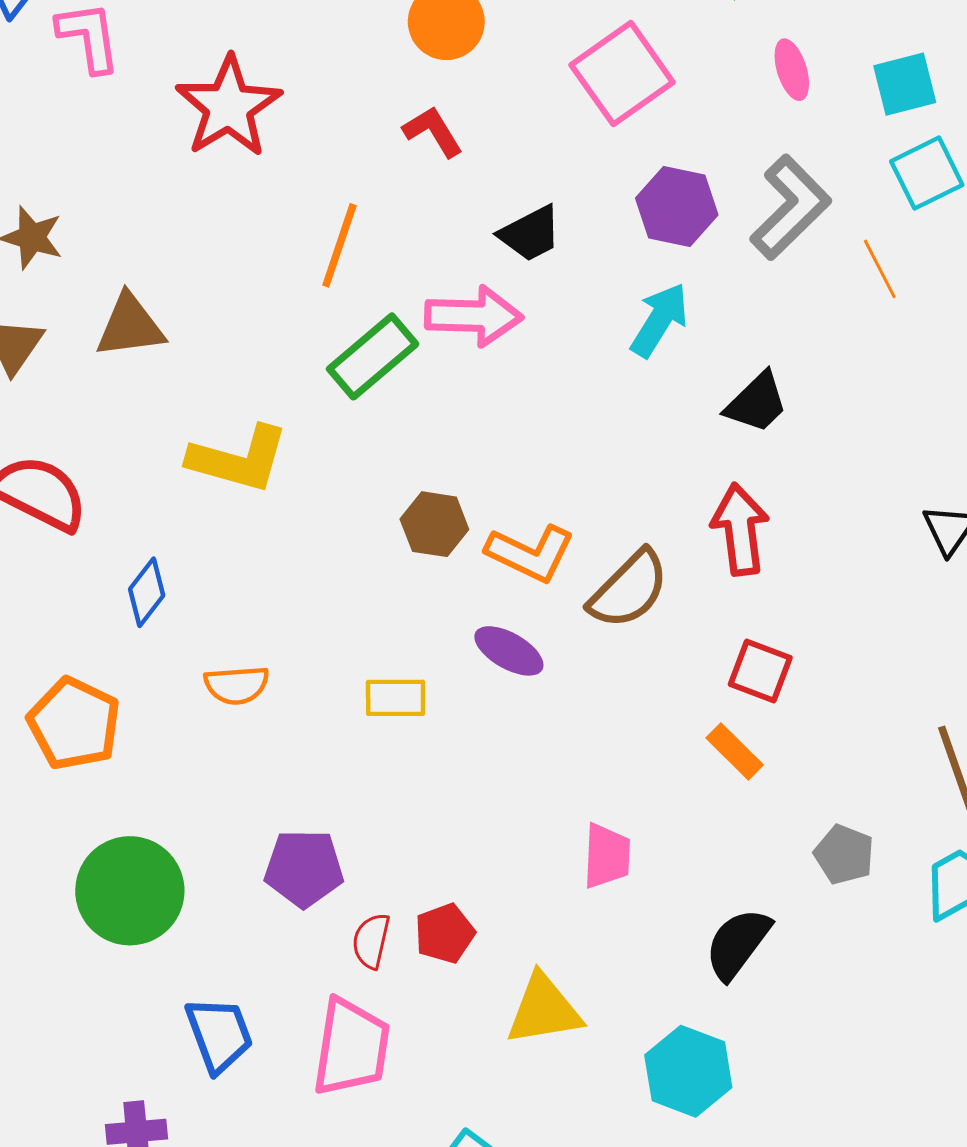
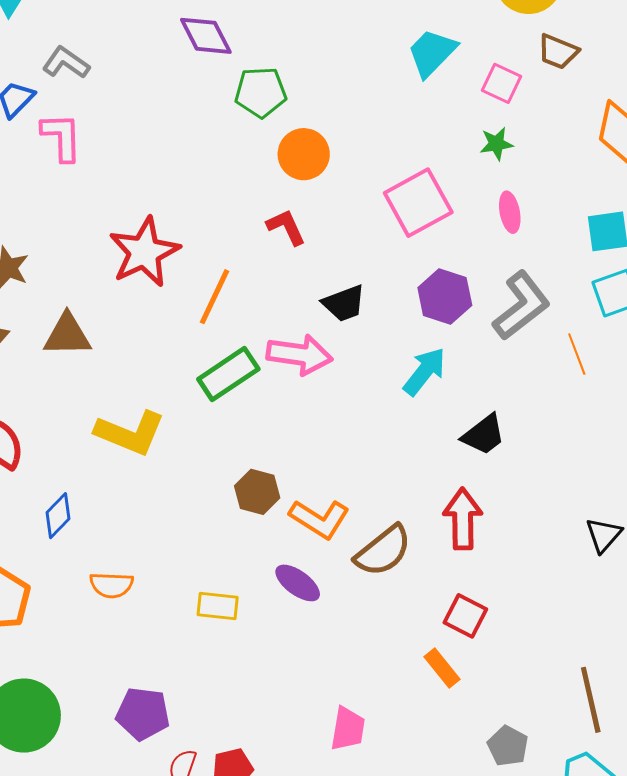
pink ellipse: (792, 70) -> (510, 212), moved
red star: (229, 107) -> (144, 252), moved

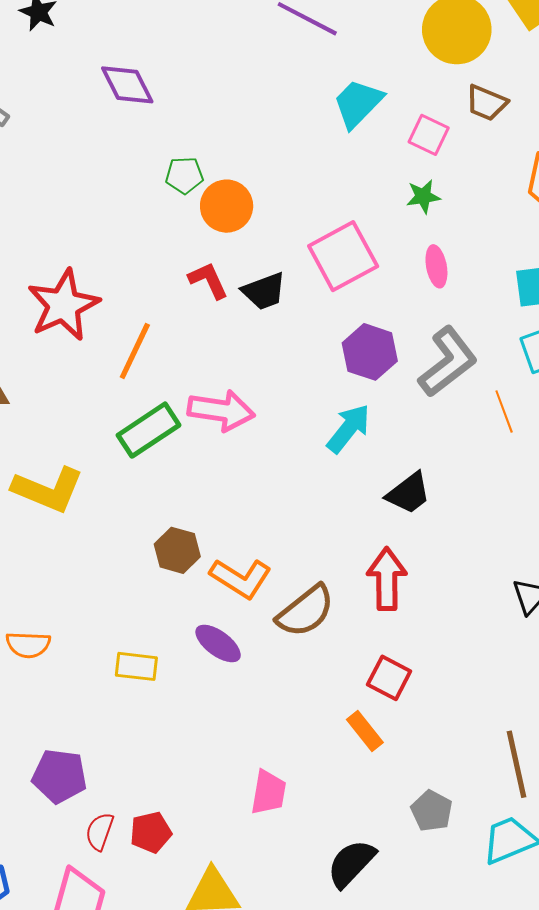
green pentagon: (261, 92) -> (184, 175), moved, size x0.7
black trapezoid: (344, 303) -> (264, 291), moved

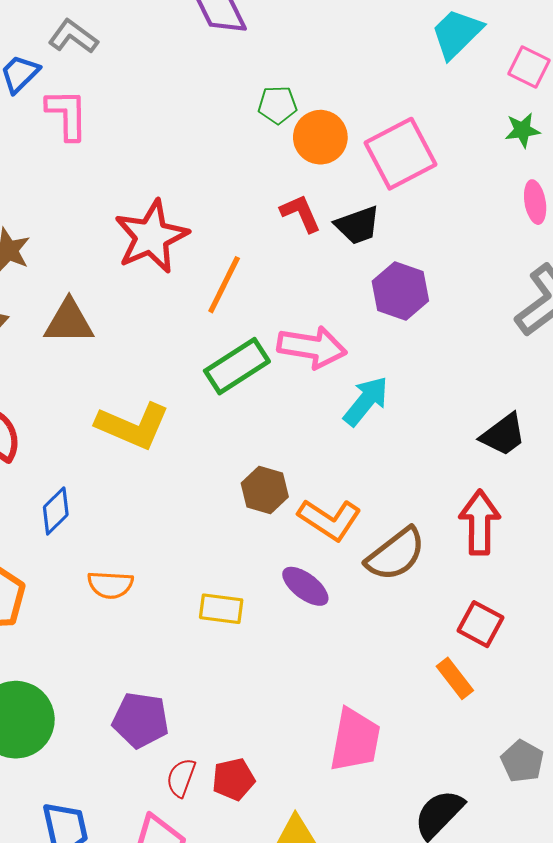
pink square: (343, 256) -> (401, 154), moved
purple hexagon: (370, 352) -> (400, 291), moved
cyan arrow: (349, 428) -> (366, 401), moved
pink trapezoid: (268, 792) -> (355, 740), size x1.4

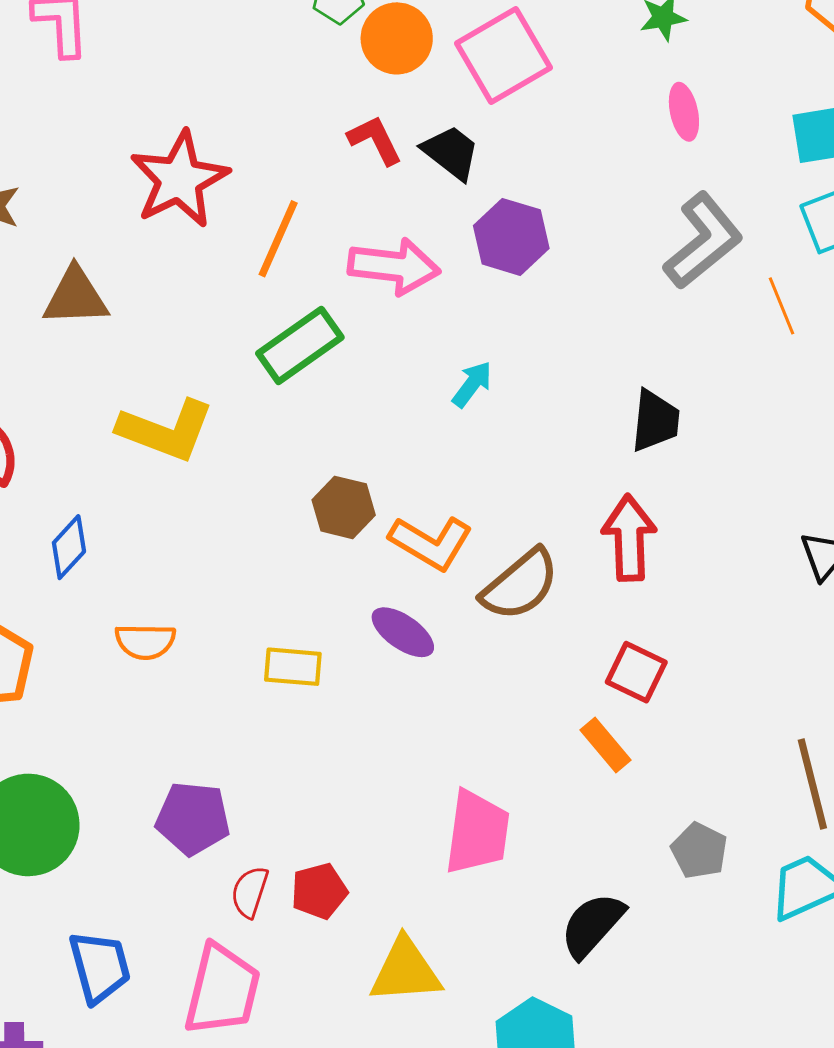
black trapezoid: (358, 225) -> (451, 152), turned -120
pink arrow: (312, 347) -> (394, 266), moved
cyan arrow: (366, 401) -> (472, 384), size x0.7
black trapezoid: (503, 435) -> (655, 421), turned -45

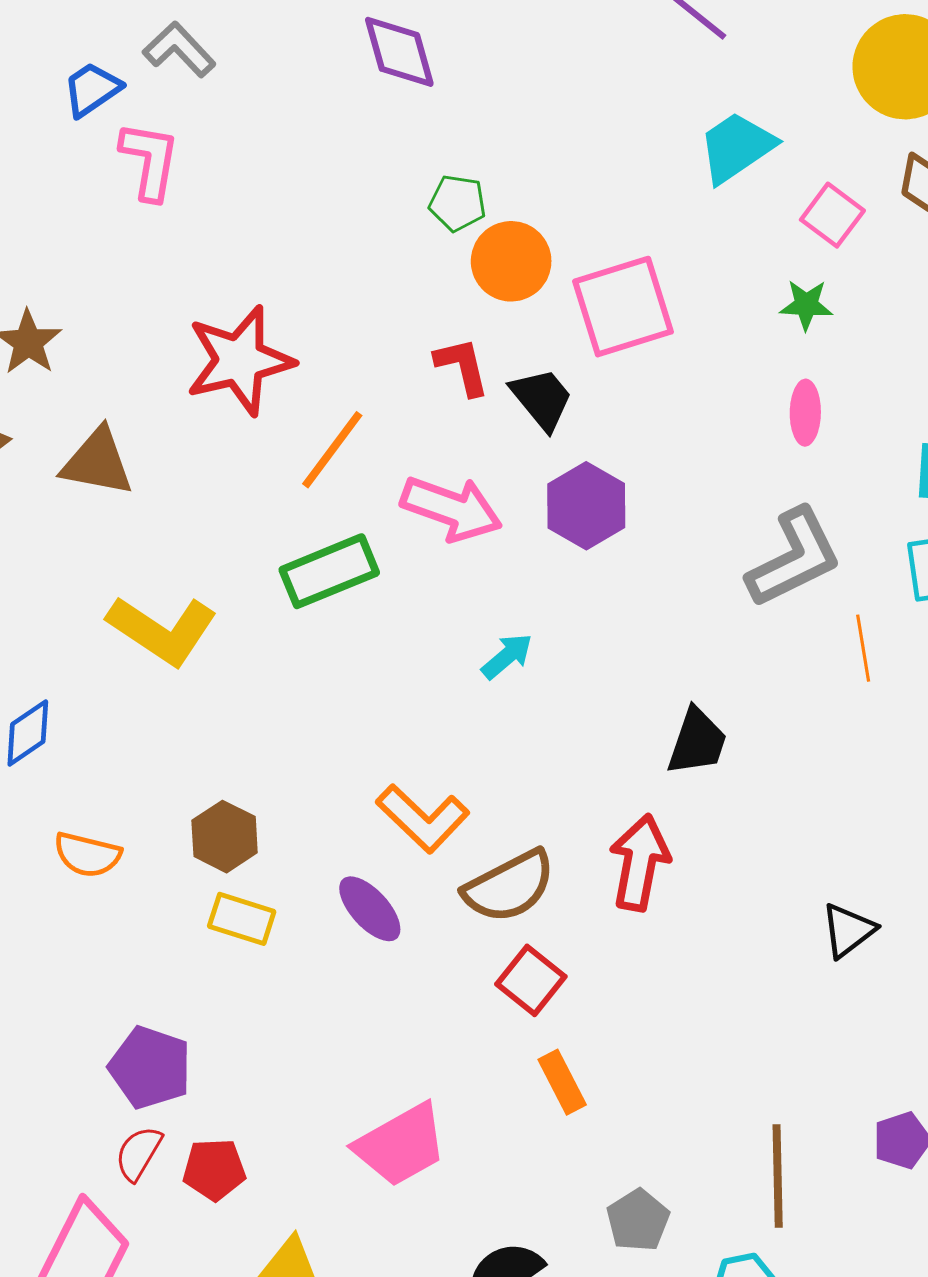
brown hexagon: (344, 507) -> (225, 837), moved
red square: (636, 672) -> (531, 980), moved
purple pentagon: (193, 818) -> (150, 1067), moved
pink trapezoid: (477, 832) -> (401, 1145), turned 40

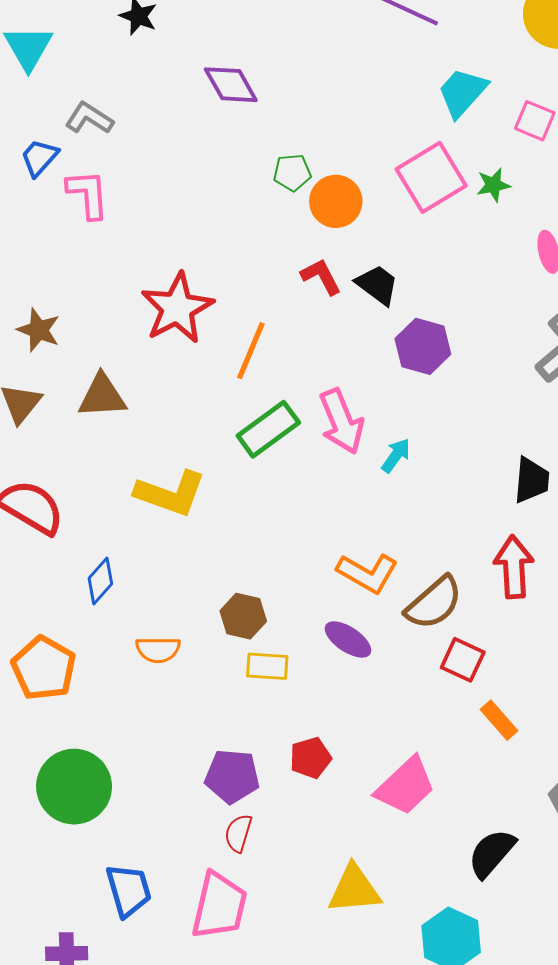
green star: (806, 305) -> (493, 185), moved
pink square: (623, 307) -> (431, 177), moved
pink arrow: (451, 509) -> (341, 421), moved, turned 62
red pentagon: (214, 1170) -> (311, 758), moved

